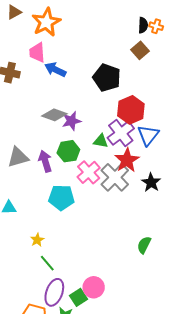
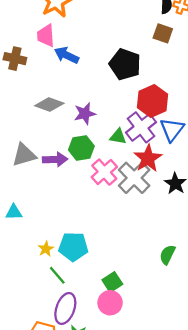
brown square: (140, 50) -> (163, 33), turned -30
gray diamond: (54, 115) -> (49, 104), moved
purple arrow: (45, 161) -> (55, 159), turned 105
cyan pentagon: (61, 198) -> (73, 247), moved
green square: (79, 297) -> (112, 282), moved

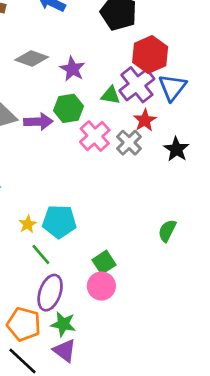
purple star: (85, 114) -> (72, 69), turned -30
red star: (148, 158) -> (145, 120), size x0.7
gray cross: (134, 178) -> (129, 143), size x0.7

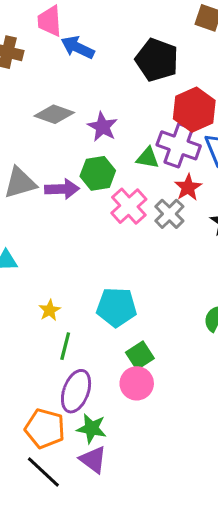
purple cross: (137, 85) -> (179, 145), turned -32
cyan pentagon: (59, 222) -> (116, 307), moved
green line: (41, 254) -> (65, 346), turned 55

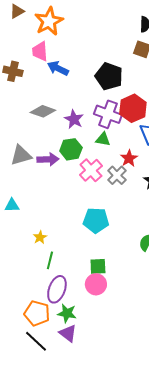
purple cross: (179, 145) -> (108, 114), moved
cyan pentagon: (116, 307) -> (96, 220), moved
green square: (140, 355) -> (98, 266), turned 30

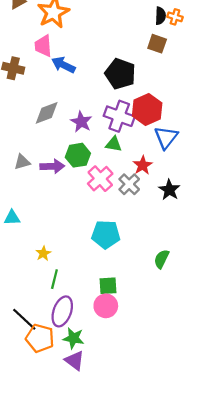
gray diamond: (43, 111) -> (47, 113), turned -40
gray triangle: (21, 155) -> (22, 162), size x0.7
black line: (36, 341) -> (24, 319), moved

